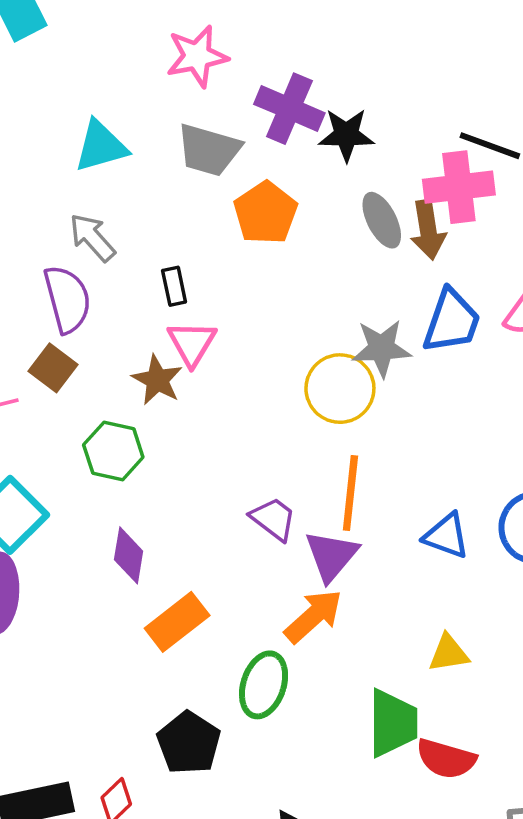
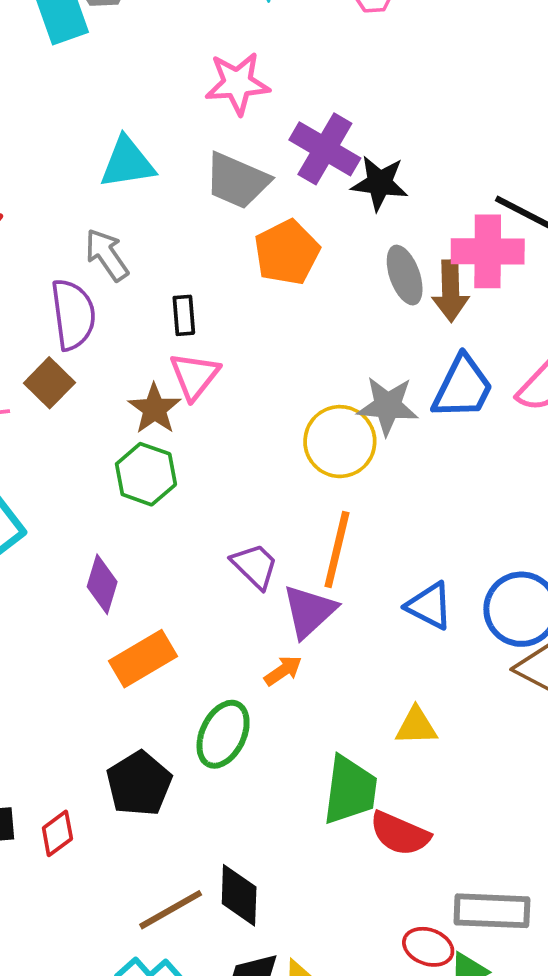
green hexagon: (113, 451) -> (146, 474), moved
orange arrow: (313, 616) -> (283, 671), size x0.6

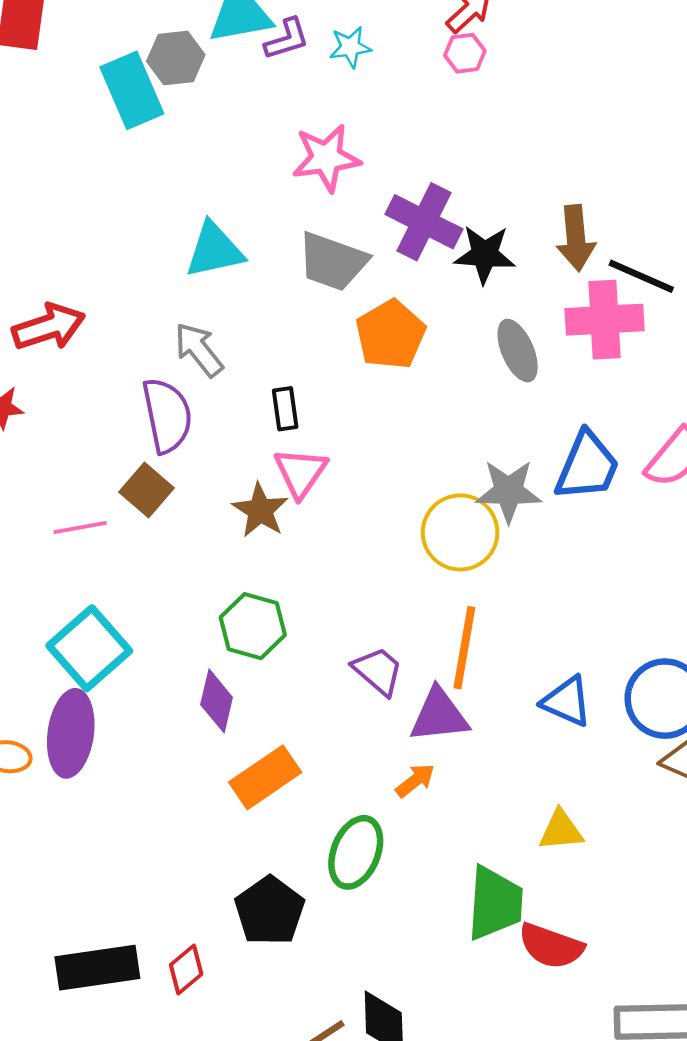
brown arrow: (451, 291) -> (576, 238), moved
green hexagon: (146, 474) -> (253, 626), moved
purple triangle: (309, 611) -> (439, 715), turned 40

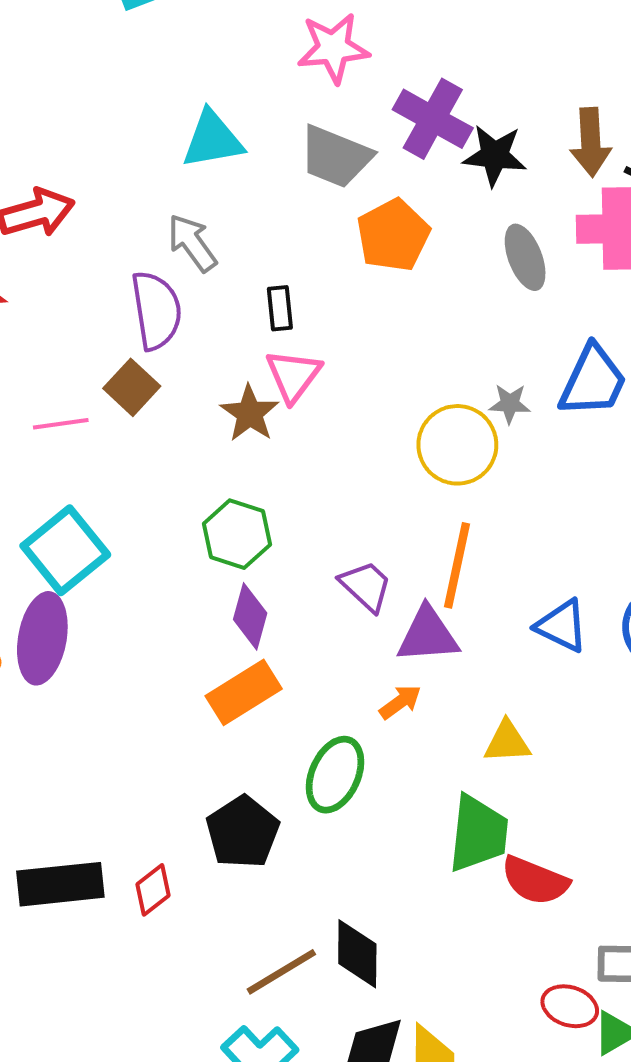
gray star: (508, 491) -> (510, 404), size x0.6
purple diamond: (217, 701) -> (250, 616), moved
yellow triangle: (561, 830) -> (507, 742), moved

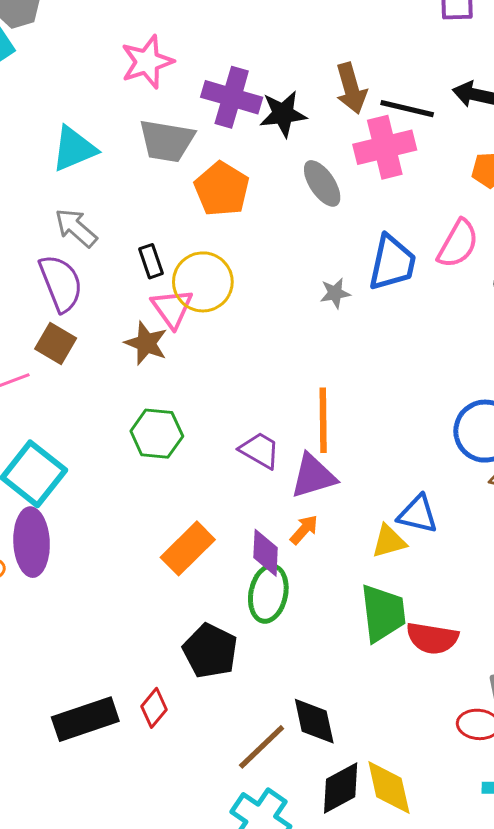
yellow circle: (457, 445) -> (203, 282), moved
purple diamond: (250, 616) -> (266, 553), moved
blue triangle: (562, 626) -> (418, 514), moved

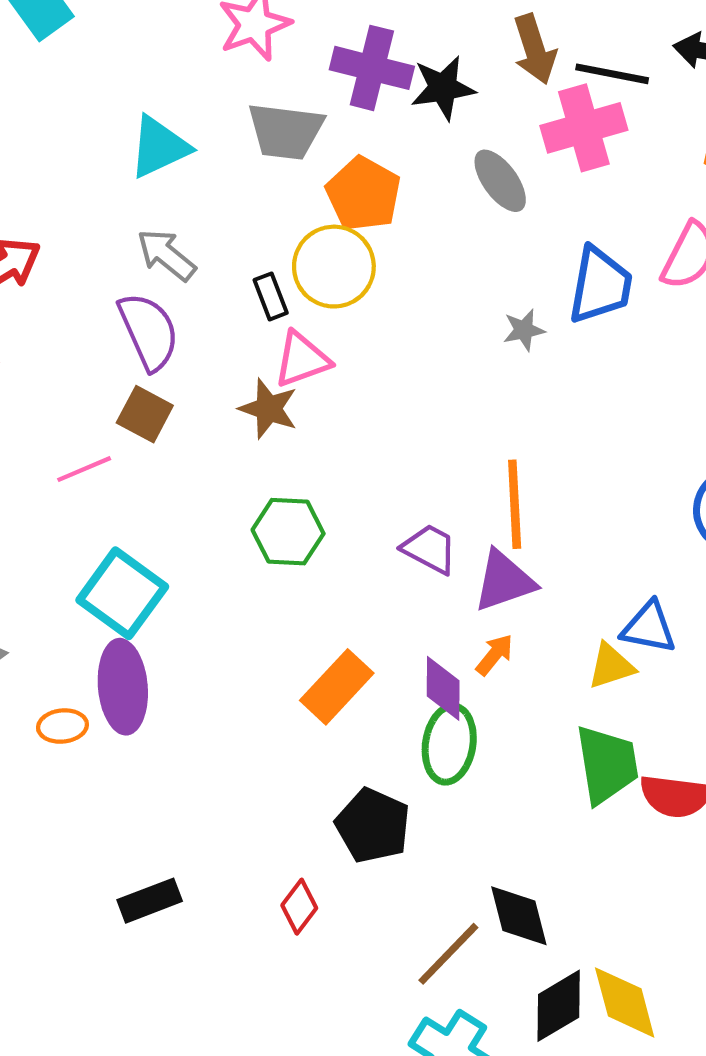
yellow circle: (203, 282) -> (334, 267), moved
pink triangle: (172, 308) -> (302, 359), turned 48
black rectangle: (85, 719) -> (150, 901), moved, size x0.7

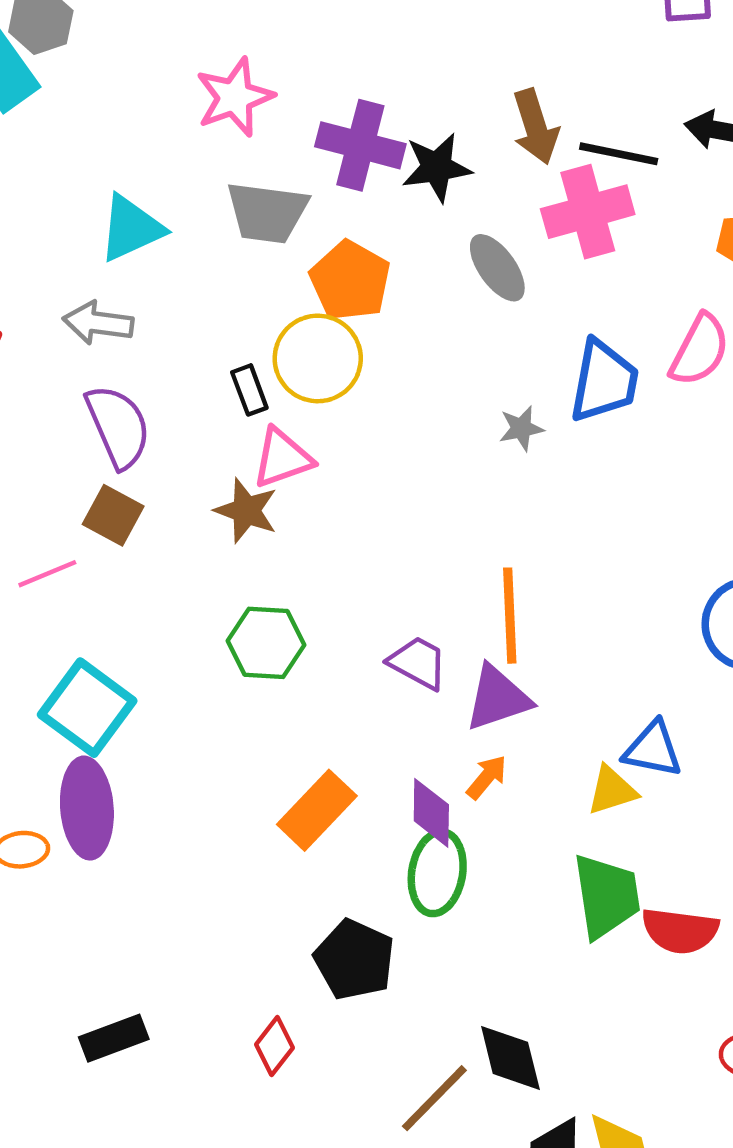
gray arrow: (166, 255) -> (98, 323), moved, turned -32

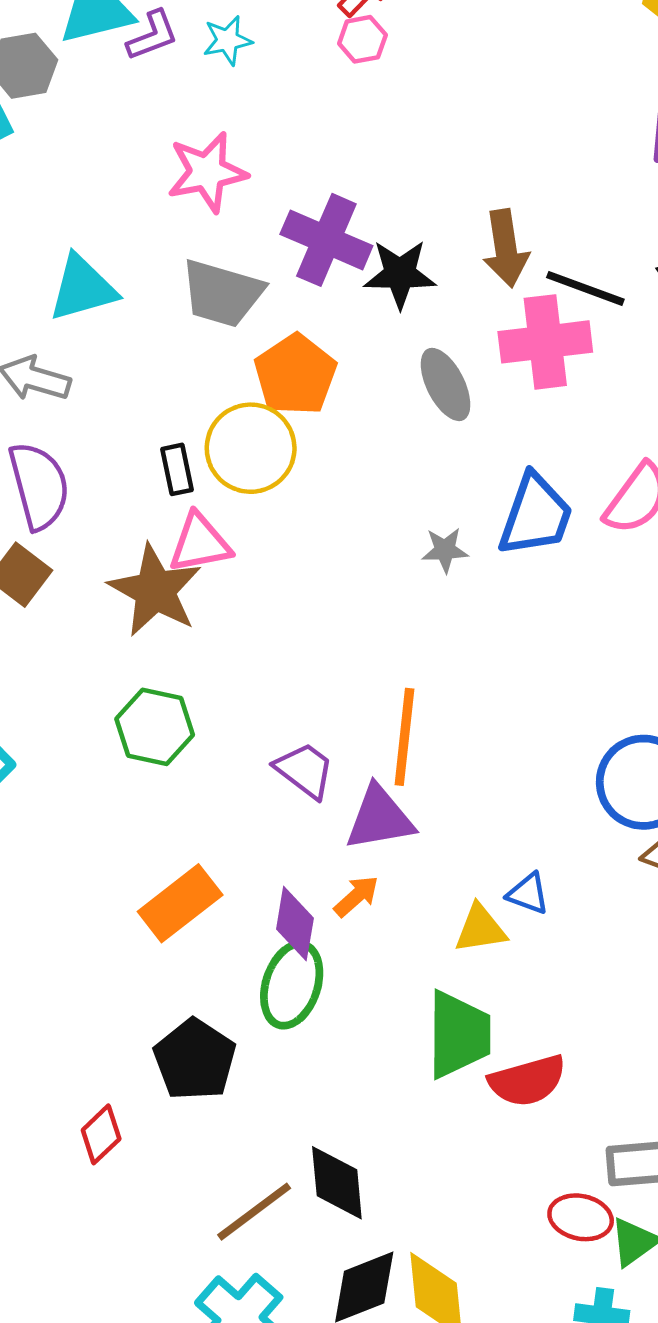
brown star: (246, 511) -> (155, 590), size x1.4
blue triangle: (653, 749) -> (528, 894), size x0.7
red semicircle: (680, 931) -> (527, 1081), turned -32

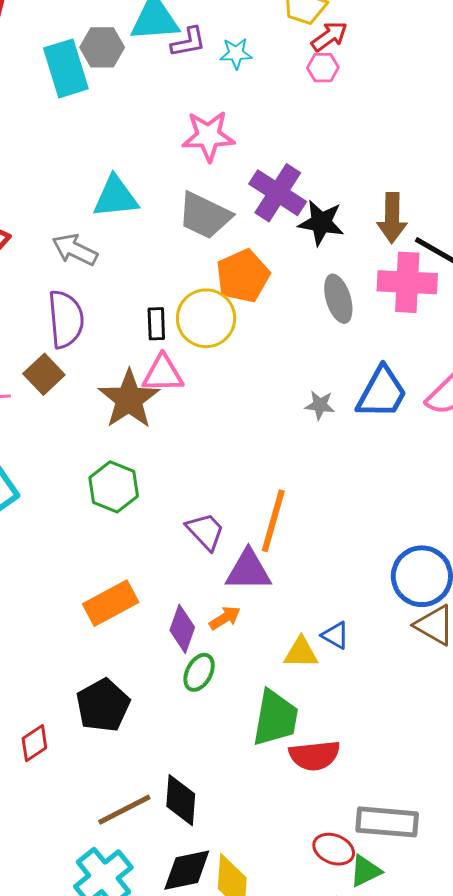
green ellipse: (292, 985) -> (199, 672), moved, size x0.7

